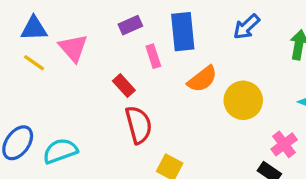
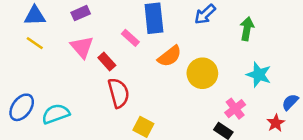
purple rectangle: (130, 25) -> (81, 13), moved
pink triangle: (73, 48) -> (82, 47), moved
pink rectangle: (153, 56) -> (130, 38), turned -30

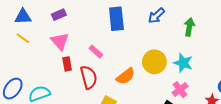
pink rectangle: (130, 38) -> (96, 52), moved
orange semicircle: (170, 56) -> (126, 76), moved
red rectangle: (107, 61) -> (67, 64), moved, turned 32
cyan star: (259, 75) -> (183, 63), moved

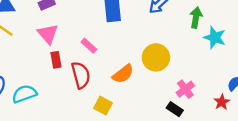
cyan star: (183, 63) -> (215, 37), moved

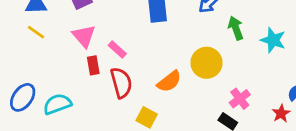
green arrow: (196, 17) -> (236, 28), moved, turned -30
pink rectangle: (89, 46) -> (117, 49), moved

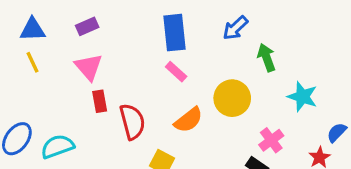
yellow line: (36, 32) -> (33, 62), turned 30
cyan star: (273, 40) -> (302, 97), moved
pink rectangle: (117, 49) -> (176, 72), moved

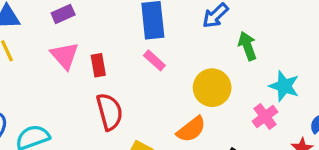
red rectangle: (100, 101) -> (98, 65), moved
orange semicircle: (189, 120) -> (191, 129), moved
pink cross: (271, 140) -> (265, 117), moved

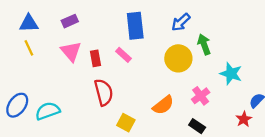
pink rectangle: (154, 60) -> (123, 55), moved
yellow circle: (212, 88) -> (178, 58), moved
pink cross: (265, 117) -> (201, 96), moved

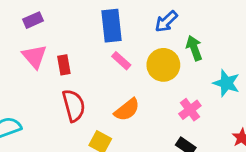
pink rectangle: (123, 55) -> (121, 61), moved
orange semicircle: (163, 105) -> (127, 110), moved

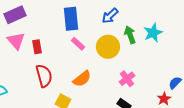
purple rectangle: (33, 20) -> (15, 15), size x1.5
cyan star: (226, 83) -> (153, 33), moved, turned 30

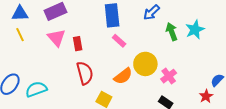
yellow circle: (108, 47) -> (145, 64), moved

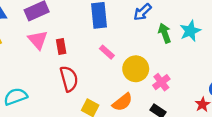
pink rectangle: (119, 41) -> (107, 52), moved
orange semicircle: (123, 76) -> (122, 102), moved

